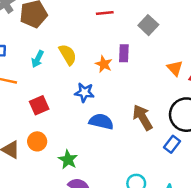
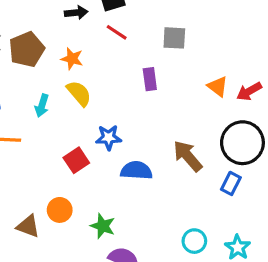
red line: (105, 13) -> (117, 32), turned 49
gray square: (148, 25) -> (174, 38), turned -30
orange star: (104, 64) -> (72, 59), moved
red square: (39, 105) -> (76, 160), moved

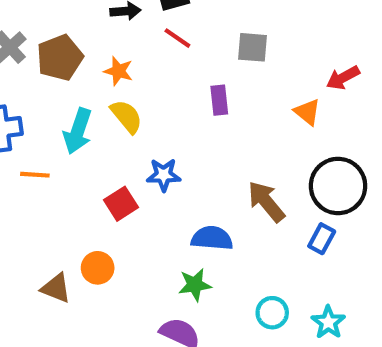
red arrow: (249, 91) -> (343, 78), moved
cyan arrow: (42, 106) -> (78, 131), size x1.5
blue semicircle: (136, 170) -> (212, 238), moved
green star: (103, 226) -> (195, 285), moved, turned -30

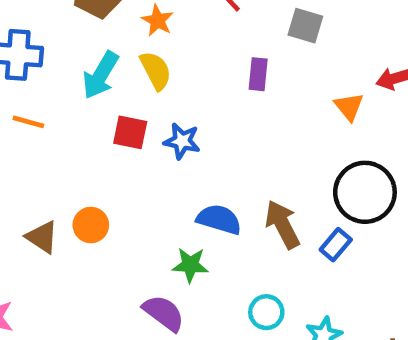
orange line: (35, 175) -> (28, 122), moved
brown arrow: (266, 202) -> (283, 224), moved
red square: (121, 204) -> (130, 132), moved, turned 32

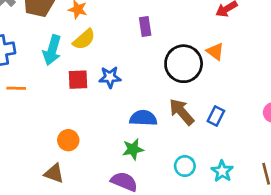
yellow semicircle: (156, 71) -> (84, 39), turned 90
orange triangle: (349, 107) -> (215, 52), moved
black circle: (365, 192) -> (184, 64), moved
brown triangle: (42, 237) -> (54, 173), moved

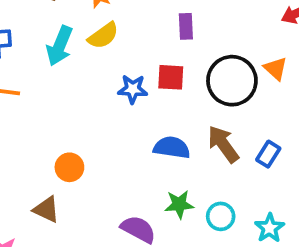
red square: (78, 80) -> (171, 77), moved
green star: (133, 149) -> (179, 204), moved

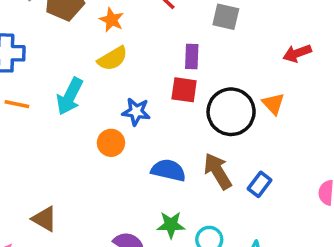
cyan arrow: (60, 46) -> (70, 96), moved
red square: (171, 77) -> (184, 90), moved
orange circle: (69, 167) -> (111, 143), moved

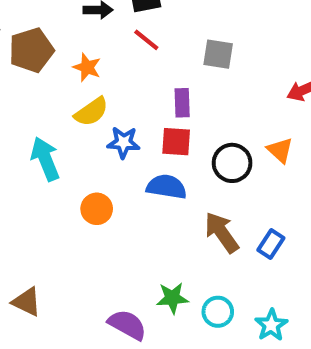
cyan arrow: (70, 96) -> (45, 159), turned 135
blue star: (136, 112) -> (123, 142), moved
black circle: (231, 112) -> (232, 163), size x0.7
blue semicircle: (168, 170) -> (166, 187), moved

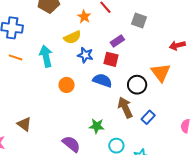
orange star: (87, 67) -> (84, 17), moved
purple rectangle: (182, 103) -> (117, 41), turned 48
orange triangle: (280, 150) -> (161, 73), size x1.5
black circle: (232, 163) -> (137, 85), moved
green star: (172, 298) -> (97, 126), moved

